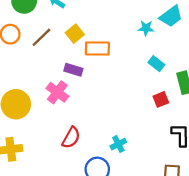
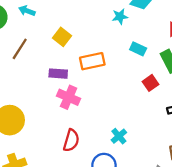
yellow square: (75, 34) -> (62, 37), moved
orange rectangle: (97, 48) -> (92, 61), moved
pink cross: (57, 92) -> (69, 97), moved

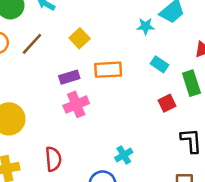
purple rectangle: (58, 74) -> (69, 77), turned -30
pink cross: (69, 97) -> (76, 104), turned 35
red semicircle: (71, 140) -> (53, 159), moved, turned -30

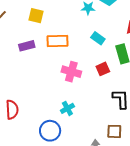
yellow square: (80, 38) -> (36, 16), turned -35
pink cross: (76, 104) -> (71, 72), moved, turned 36

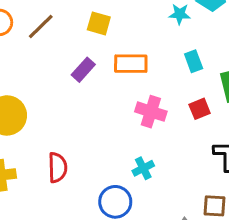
cyan rectangle: (98, 38) -> (194, 61), turned 32
purple rectangle: (27, 46) -> (83, 70), turned -35

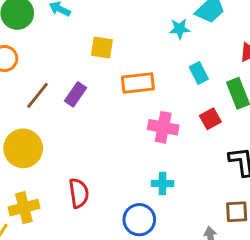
brown line: (41, 27) -> (37, 95), moved
purple rectangle: (83, 70) -> (75, 94), moved
cyan cross: (143, 168) -> (162, 183), turned 35

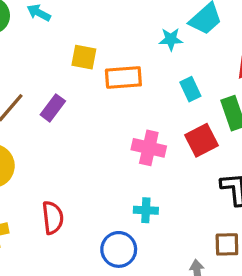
orange rectangle: (138, 83) -> (123, 78), moved
red square: (210, 119) -> (201, 140), size x1.4

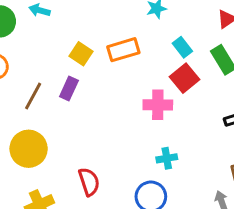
yellow square: (84, 57) -> (81, 54), moved, turned 35
red square: (201, 140) -> (185, 78), moved

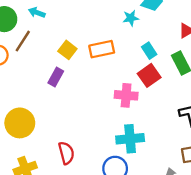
brown line: (33, 96) -> (23, 41), moved
cyan cross: (167, 158) -> (130, 139), size x1.6

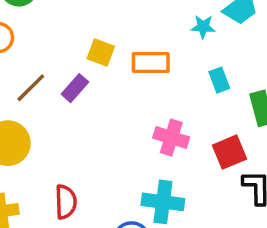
brown line: (23, 41) -> (31, 88), moved
yellow square: (67, 50) -> (101, 52), turned -30
red square: (149, 75) -> (229, 152), moved

